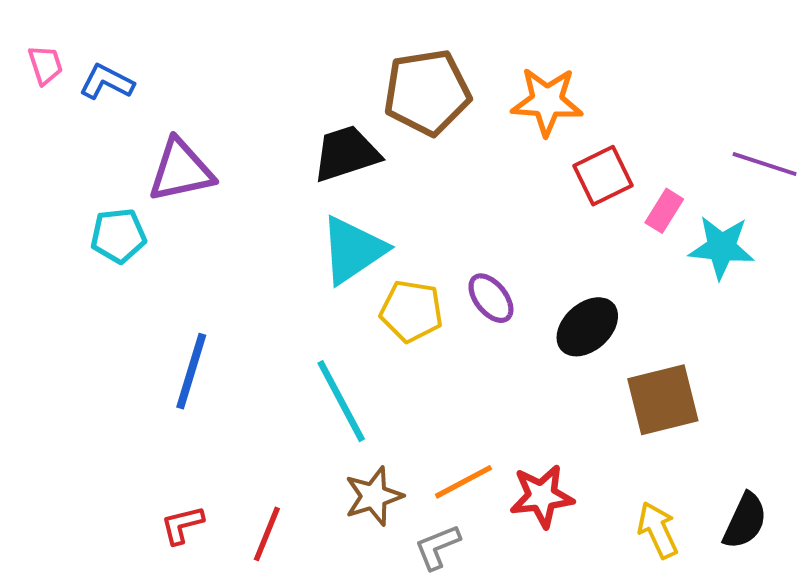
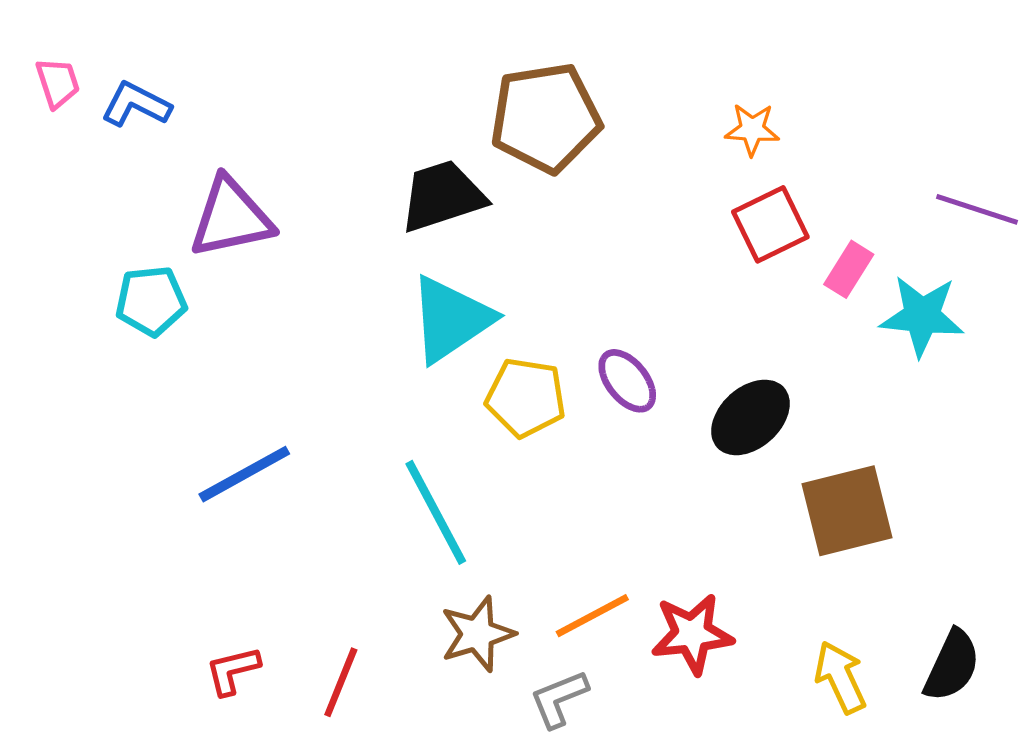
orange star: (547, 101) -> (752, 129), moved, size x0.6
blue line: (191, 371) -> (244, 474), turned 44

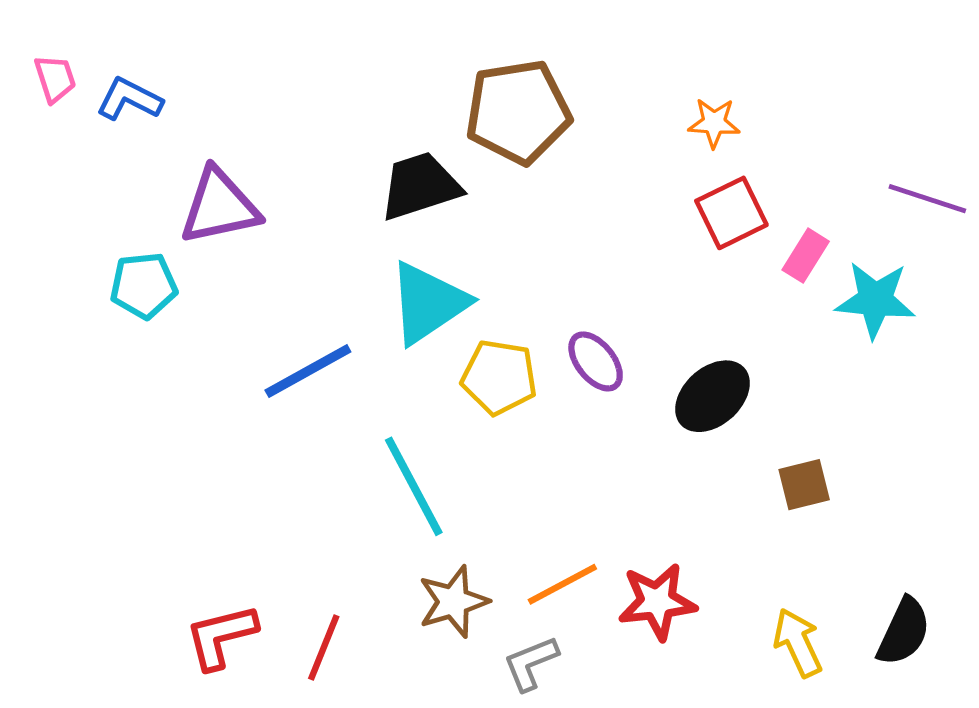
blue line: (244, 474) -> (308, 371), moved
brown square: (847, 511) -> (804, 485), size x0.6
red L-shape: (233, 671) -> (221, 636), size x1.4

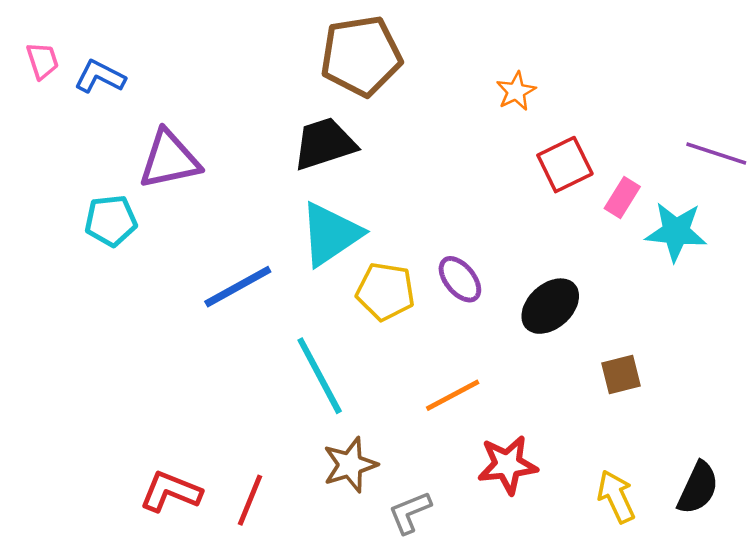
brown pentagon: (518, 112) -> (361, 56), moved
orange star: (714, 123) -> (516, 91), moved, turned -30
orange line: (562, 584) -> (453, 395), moved
red L-shape: (221, 636) -> (171, 492), turned 36

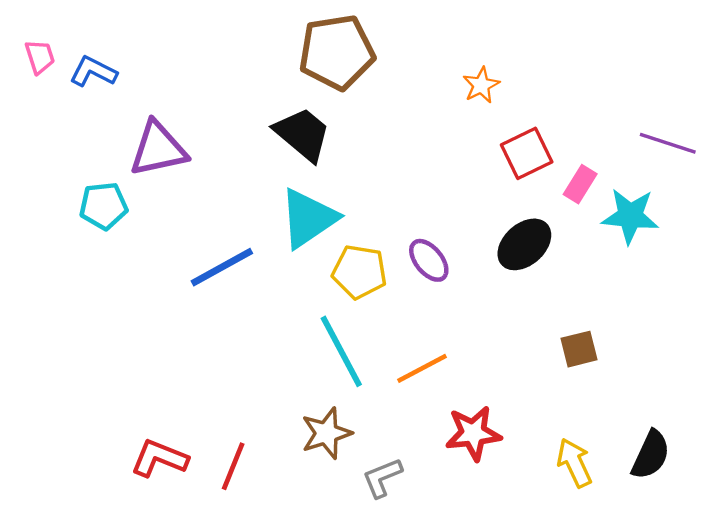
black trapezoid: (324, 144) -> (303, 134), turned 58
black ellipse: (550, 306) -> (524, 244), moved
cyan line: (320, 376) -> (341, 351), moved

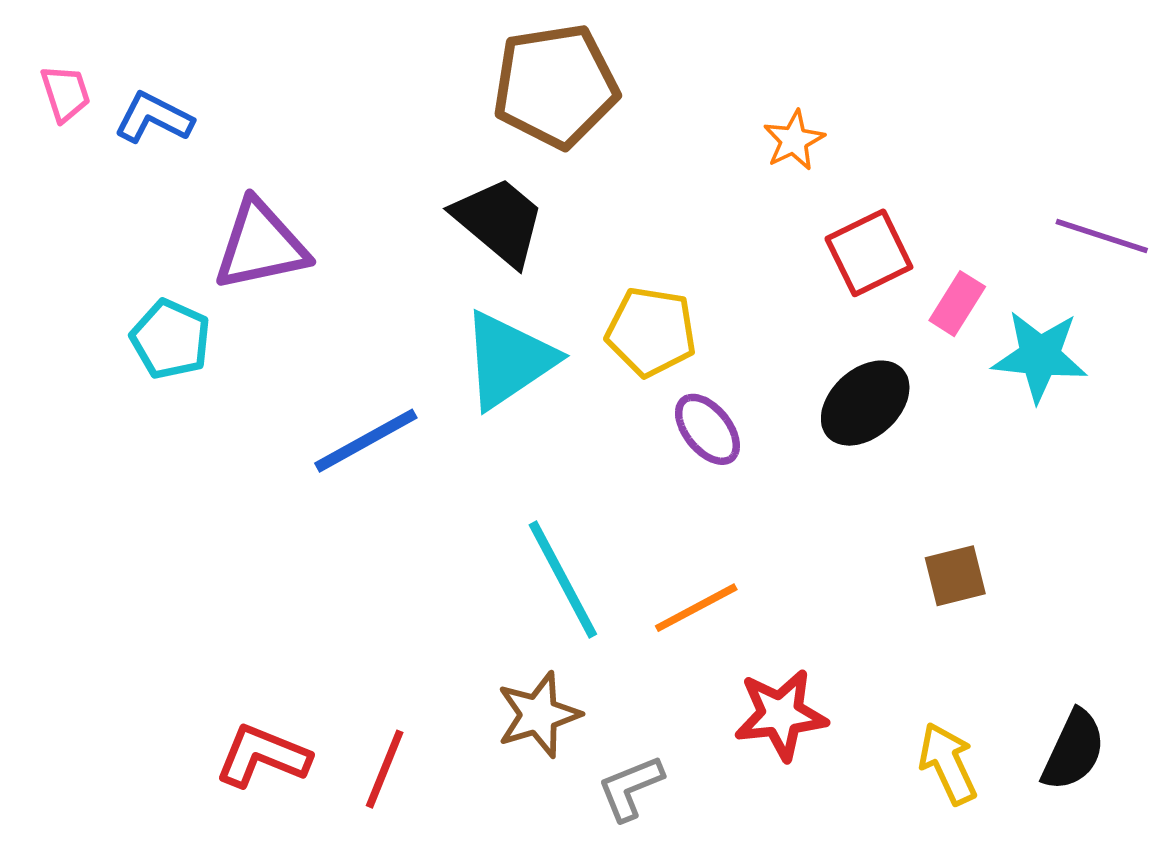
cyan pentagon: (104, 206) -> (171, 339), turned 30
yellow pentagon: (359, 272) -> (651, 332), moved

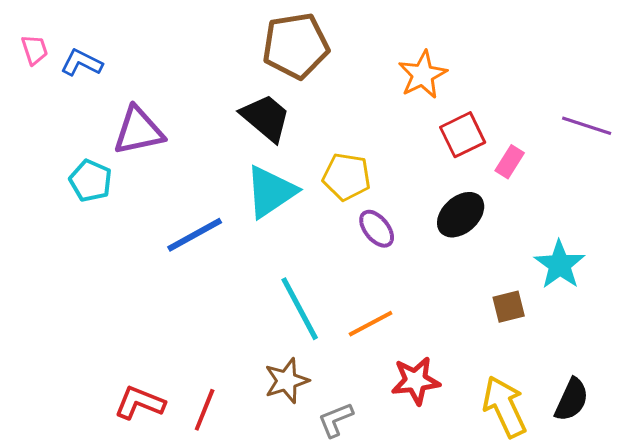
orange star: (794, 140) -> (423, 75), size x1.5
cyan star: (1040, 356) -> (560, 265), moved, turned 30
yellow arrow: (948, 763) -> (505, 407), size x1.4

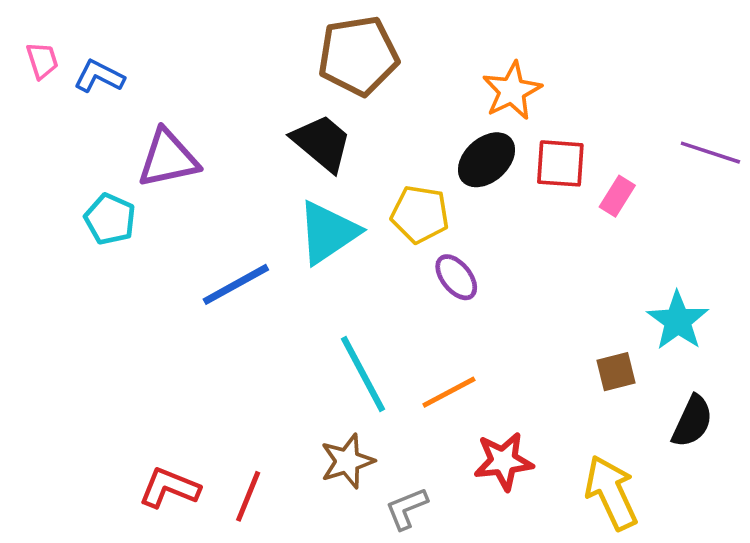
red square: (463, 135) -> (560, 163), turned 30
black ellipse: (461, 215) -> (486, 160), moved
black semicircle: (572, 400) -> (692, 421), moved

